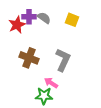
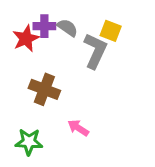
gray L-shape: (63, 60) -> (95, 51), moved
green star: (44, 96) -> (29, 142), moved

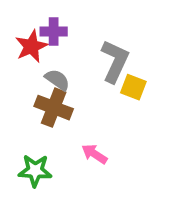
gray semicircle: (67, 28) -> (57, 80), moved
yellow square: (111, 31) -> (133, 87), moved

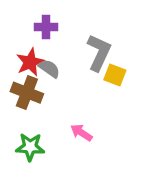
red star: (31, 46) -> (30, 62), moved
brown cross: (54, 108) -> (27, 93), moved

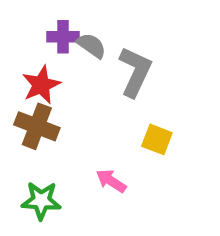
gray semicircle: (49, 69) -> (91, 45), moved
yellow square: (115, 75) -> (157, 139), moved

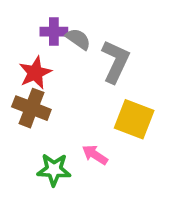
yellow square: (157, 139) -> (134, 119), size x1.5
green star: (41, 201) -> (54, 170), moved

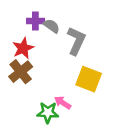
brown cross: (31, 108) -> (21, 72), turned 30
green star: (54, 170) -> (48, 112), moved

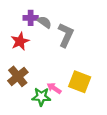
brown cross: (21, 72) -> (18, 76), moved
yellow square: (89, 79) -> (80, 82), moved

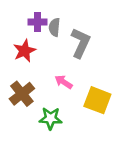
gray semicircle: (44, 22) -> (54, 27), turned -120
pink arrow: (54, 88) -> (64, 82), moved

